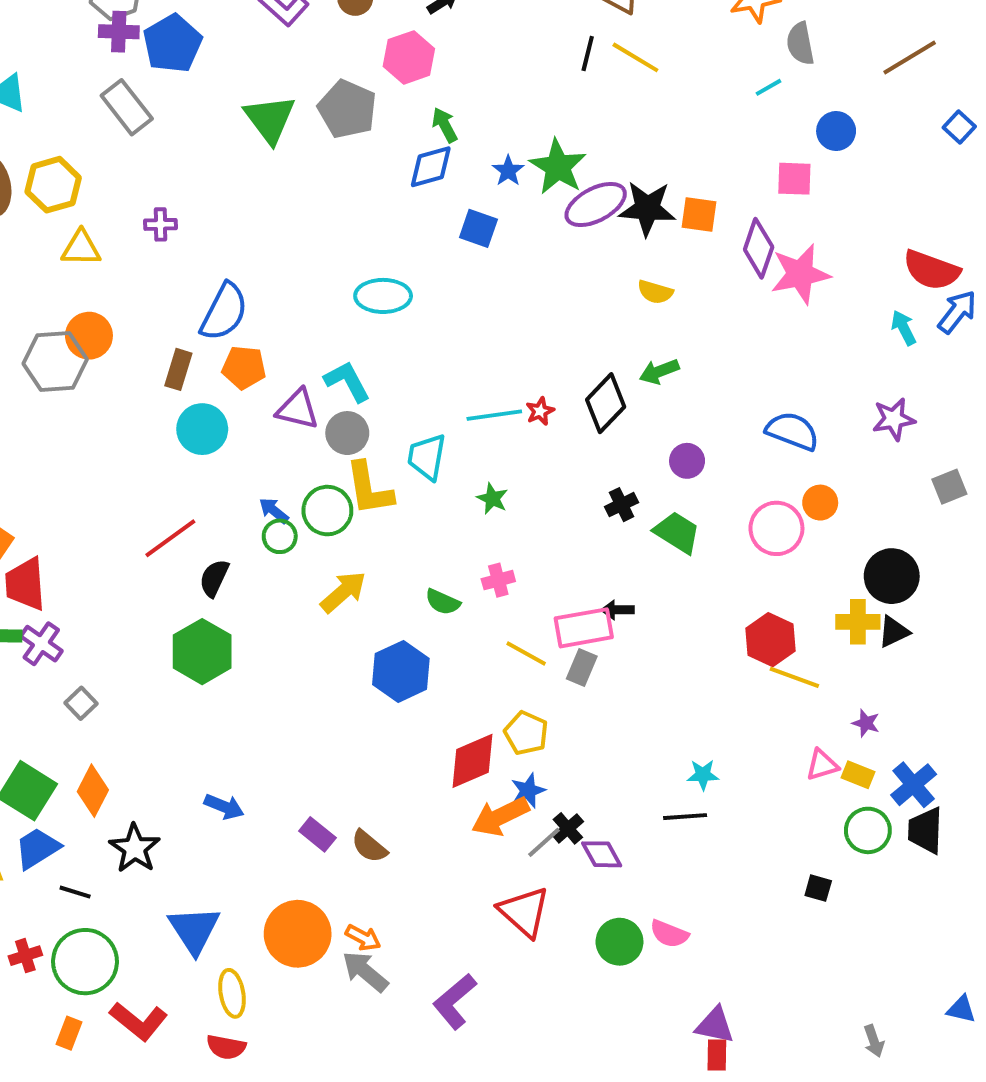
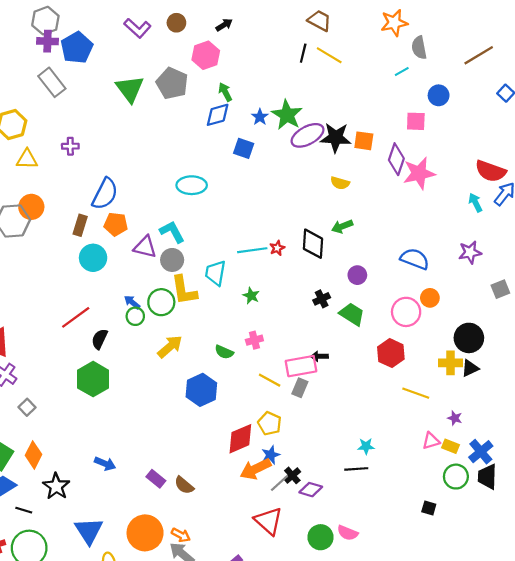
black diamond: (606, 403) -> (313, 244), turned -40
red hexagon: (771, 640) -> (391, 353), moved
purple diamond: (602, 854) -> (311, 490), turned -45

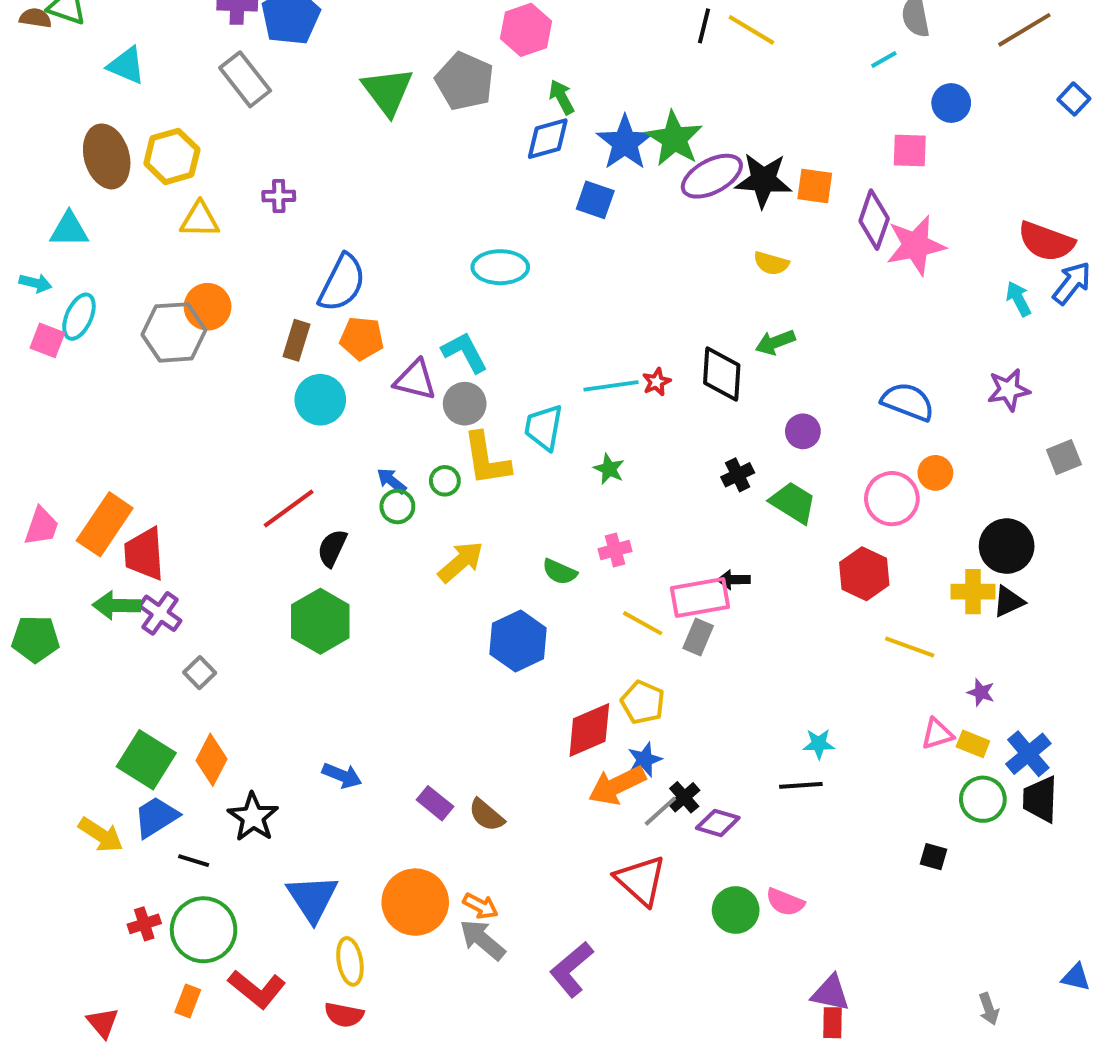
blue star: (260, 117) -> (625, 143), size x1.8
green circle: (161, 302) -> (445, 481), size x0.6

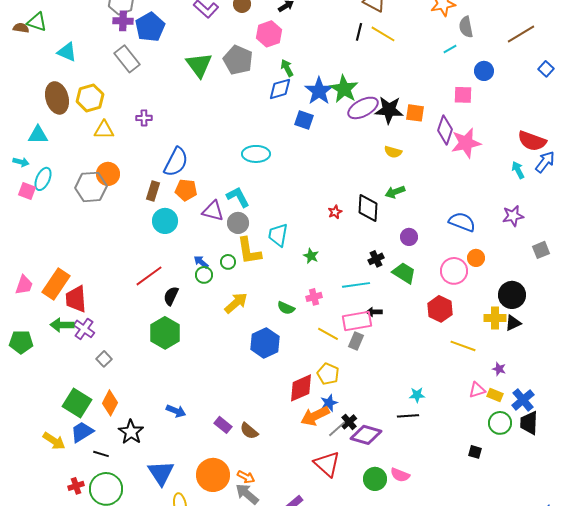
cyan line: (611, 386) -> (356, 285), moved
purple diamond: (718, 823) -> (366, 435), size x1.4

